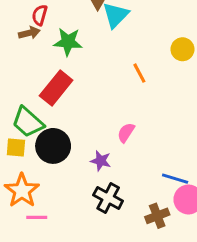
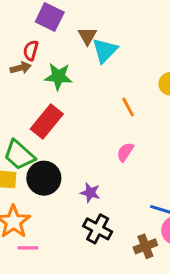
pink semicircle: (126, 133) -> (125, 152), moved

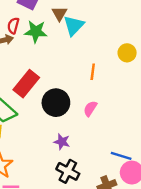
green star: (58, 77) -> (36, 32), moved
orange line: (128, 107) -> (93, 72), turned 35
black circle: (44, 178) -> (56, 103), moved

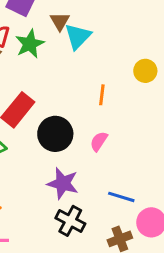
green star: (36, 32) -> (30, 44), turned -30
purple star: (62, 142) -> (63, 183), size x1.5
blue line: (121, 156) -> (121, 197), moved

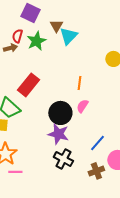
orange line: (102, 95) -> (79, 83), moved
black circle: (55, 134) -> (60, 113), moved
blue line: (121, 197) -> (97, 143), turned -66

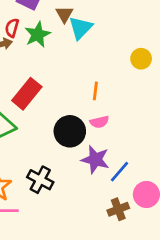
pink semicircle: (82, 106) -> (99, 122), turned -136
purple star: (58, 134) -> (95, 160), moved
black cross: (63, 159) -> (40, 180), moved

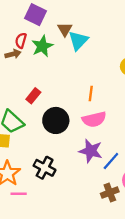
red rectangle: (27, 94) -> (33, 96), size x0.6
pink semicircle: (99, 122) -> (94, 119), size x1.5
black circle: (70, 131) -> (56, 120), moved

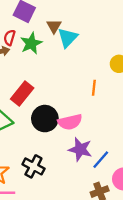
orange line: (91, 93) -> (94, 88), moved
red rectangle: (33, 96) -> (22, 93), size x1.5
pink semicircle: (94, 119) -> (70, 122), moved

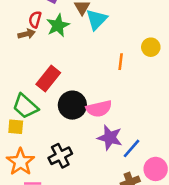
orange line: (94, 88) -> (121, 62), moved
black cross: (33, 166) -> (60, 156), turned 35

